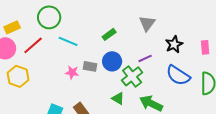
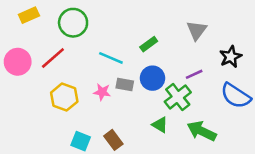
yellow rectangle: (12, 27) -> (29, 15), moved
cyan line: (68, 41) -> (111, 58), moved
yellow hexagon: (18, 76) -> (64, 97), moved

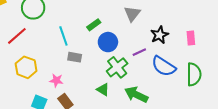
cyan line: (111, 58) -> (63, 36), turned 48
purple line: (194, 74) -> (139, 52), moved
blue circle: (152, 78) -> (108, 42), moved
pink star: (102, 92) -> (56, 80), moved

